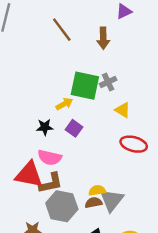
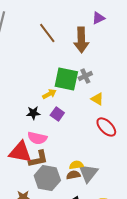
brown arrow: (103, 38) -> (81, 40), size x1.4
red ellipse: (134, 144) -> (106, 127), turned 30

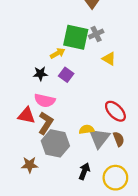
red ellipse: (106, 127) -> (115, 111), moved
red triangle: (20, 152) -> (26, 115), size x0.7
brown L-shape: (38, 159) -> (46, 123), turned -45
brown semicircle: (73, 175) -> (119, 139), moved, turned 80

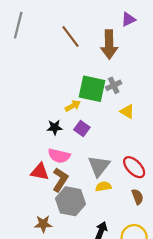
gray triangle: (99, 138) -> (99, 166), moved

